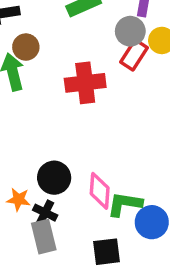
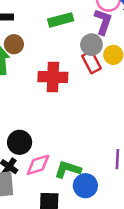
red rectangle: (134, 55) -> (92, 62), turned -70
pink diamond: (100, 191) -> (38, 165), moved, turned 60

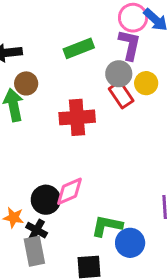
pink diamond: (38, 165) -> (69, 191), moved

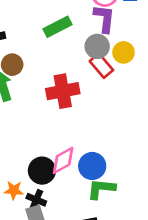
blue circle: (130, 243) -> (92, 166), moved

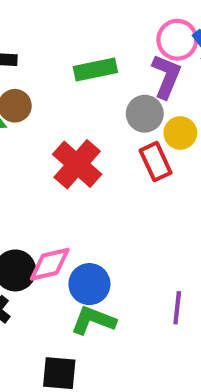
red rectangle: (101, 66) -> (156, 162), moved
red cross: (63, 91) -> (77, 164), turned 36

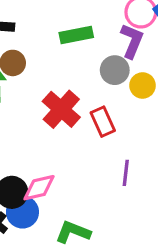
red rectangle: (156, 162) -> (103, 122), moved
blue circle: (89, 284) -> (22, 212), moved
purple line: (177, 308) -> (126, 173), moved

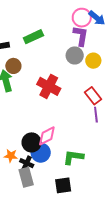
green rectangle: (76, 35) -> (33, 37), moved
red rectangle: (103, 122) -> (93, 96), moved

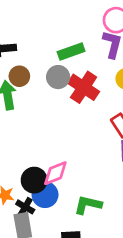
green rectangle: (33, 37) -> (71, 51), moved
gray circle: (75, 55) -> (58, 77), moved
red cross: (49, 86) -> (84, 87), moved

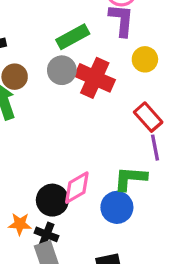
blue circle: (45, 195) -> (117, 207), moved
green L-shape: (88, 205) -> (130, 178), moved

